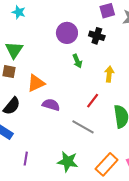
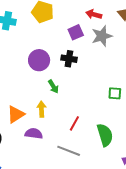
yellow arrow: (109, 74) -> (42, 109), moved

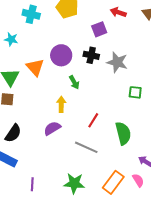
gray star: (102, 36) -> (117, 62), moved, turned 30
orange triangle: (16, 114) -> (35, 67), moved, turned -42
purple semicircle: (34, 134) -> (52, 128), turned -42

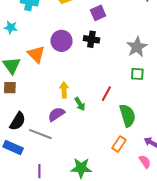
gray star: (117, 62) -> (137, 47), moved, turned 30
green arrow: (74, 82) -> (80, 104), moved
red line: (93, 120) -> (106, 94), moved
gray line: (86, 147) -> (40, 134), moved
orange rectangle: (113, 182) -> (119, 144), moved, size x0.7

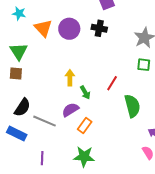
orange triangle: (36, 54) -> (43, 28), moved
purple semicircle: (56, 114) -> (70, 110), moved
orange rectangle: (119, 144) -> (85, 126), moved

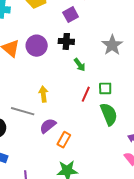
green square: (144, 65) -> (105, 88), moved
green arrow: (85, 93) -> (80, 65), moved
gray line: (45, 121) -> (23, 111), moved

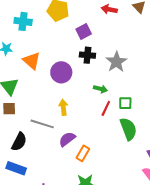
purple square: (71, 15) -> (84, 31), moved
gray star: (112, 45) -> (116, 62), moved
purple circle: (37, 46) -> (61, 72), moved
green arrow: (80, 65) -> (100, 89), moved, turned -40

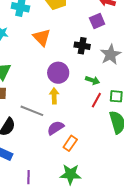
purple square: (84, 31) -> (97, 21), moved
orange triangle: (32, 61) -> (42, 37), moved
purple circle: (61, 72) -> (58, 73), moved

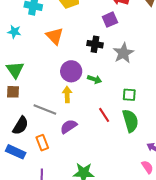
green arrow: (93, 80) -> (95, 79), moved
red line: (96, 100) -> (104, 115), moved, turned -63
orange rectangle: (70, 143) -> (42, 143), moved, turned -56

